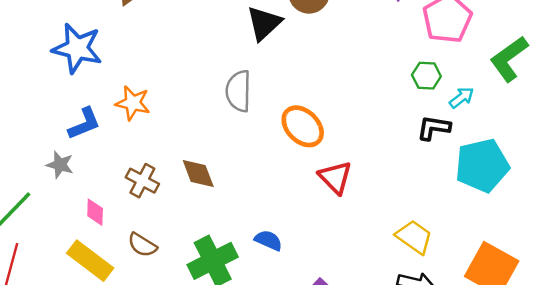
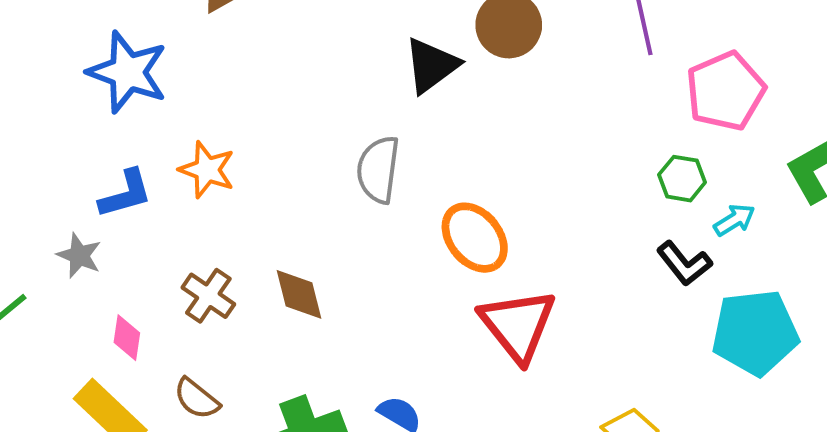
black L-shape: (434, 128) -> (684, 263), turned -144
red triangle: (335, 177) -> (518, 325), size x1.4

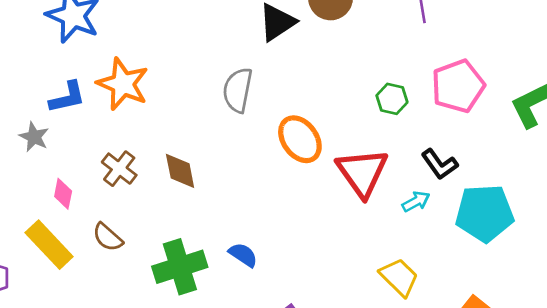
pink pentagon: (725, 91) -> (458, 86), moved
orange star: (207, 170) -> (123, 84), size x1.4
green hexagon: (682, 179) -> (392, 99), moved
cyan arrow: (734, 220) -> (416, 201), moved
red triangle: (518, 325) -> (362, 172), moved

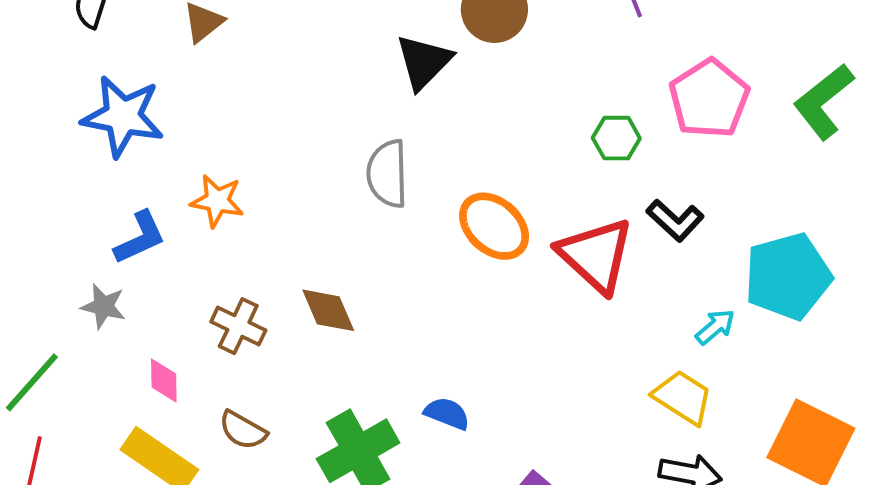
orange star: (123, 84) -> (217, 201), size x0.7
black L-shape: (440, 164) -> (675, 220), moved
cyan arrow: (416, 201) -> (715, 327), moved

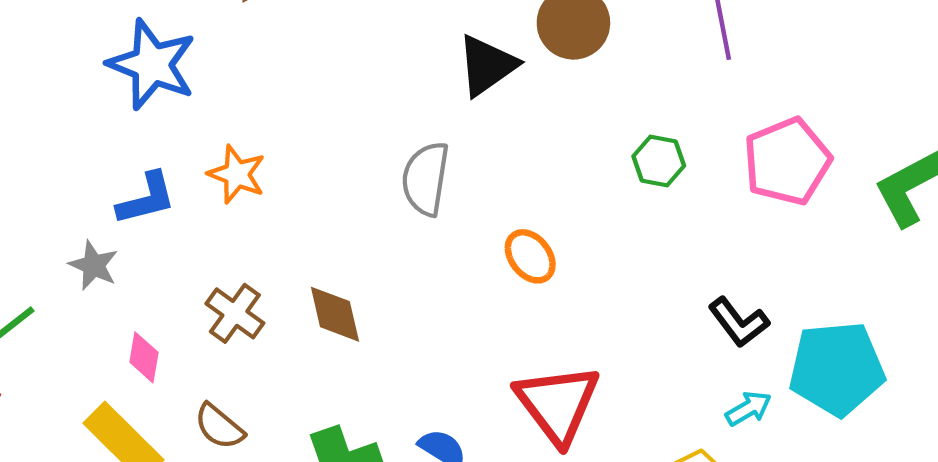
green hexagon: (616, 138) -> (659, 161), moved
black L-shape: (675, 220) -> (739, 322), moved
orange ellipse: (494, 226) -> (530, 256), size x0.7
red triangle: (596, 255) -> (558, 404), moved

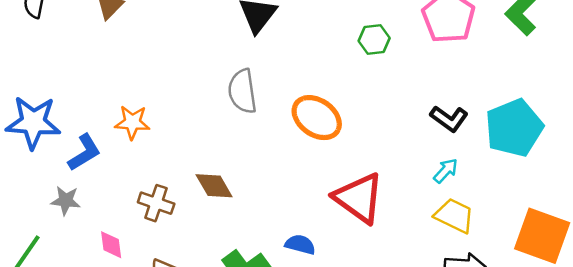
blue star: (152, 65) -> (33, 122), moved
orange ellipse: (530, 256) -> (317, 118), size x1.5
cyan arrow: (748, 409) -> (446, 171), moved

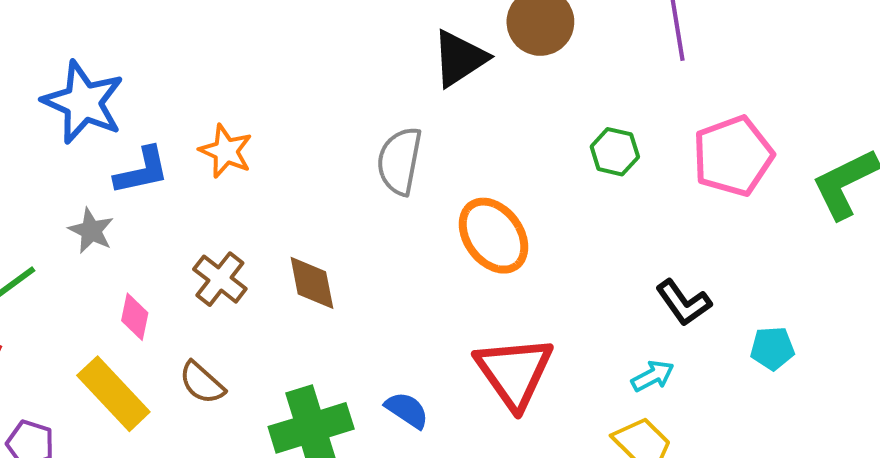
cyan pentagon: (514, 128) -> (772, 348), size x0.5

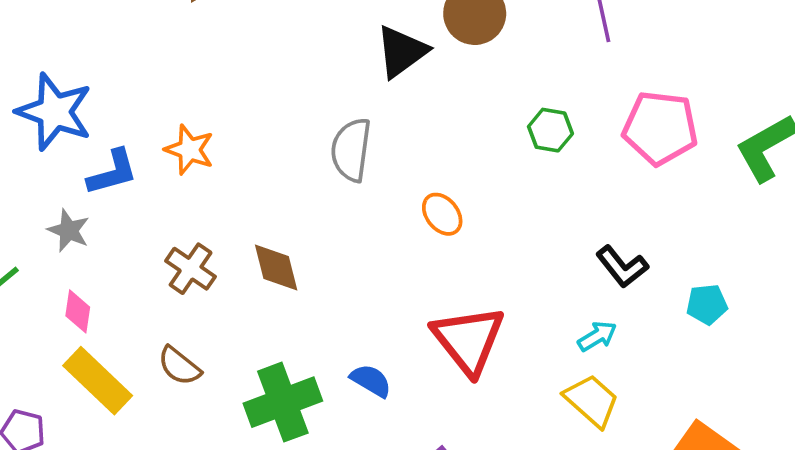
pink pentagon: (733, 156) -> (660, 128), turned 30
orange ellipse: (493, 236) -> (442, 214), size x0.6
pink diamond: (135, 317) -> (78, 311), moved

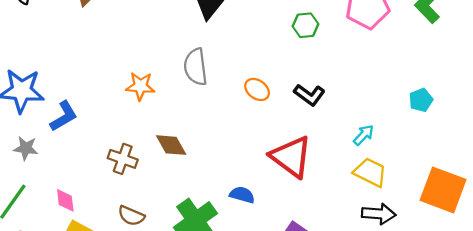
orange star: (189, 150) -> (140, 86), moved
gray star: (69, 230) -> (26, 148), moved
black L-shape: (622, 267) -> (309, 95), moved

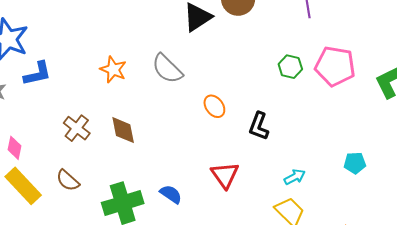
green hexagon: (306, 25) -> (290, 67), moved
gray semicircle: (196, 67) -> (167, 69), turned -56
black L-shape: (309, 95) -> (259, 126), turned 56
red triangle: (291, 157) -> (225, 175), size x0.7

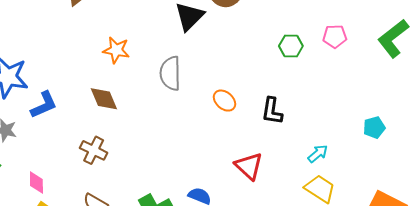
pink pentagon: (335, 66) -> (335, 36), size x0.6
gray semicircle: (167, 69) -> (170, 73), turned 56
orange star: (113, 70) -> (116, 50), moved
brown diamond: (123, 130) -> (104, 99), moved

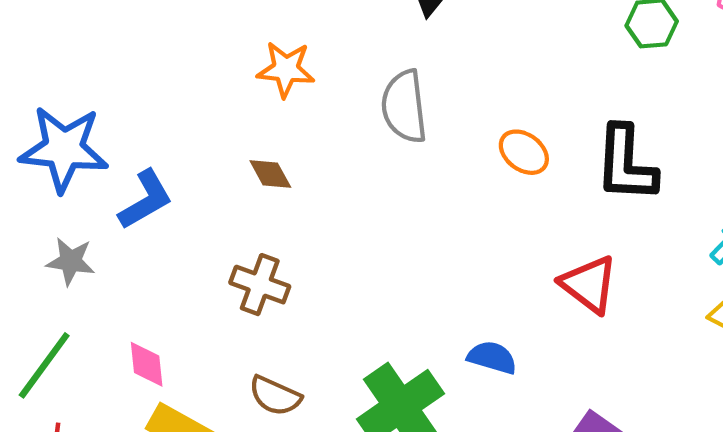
brown diamond: (104, 99) -> (270, 174), size x0.7
black L-shape: (272, 111) -> (626, 164), size x1.4

